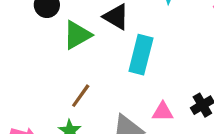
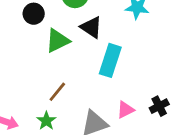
pink triangle: (163, 112) -> (125, 110), turned -30

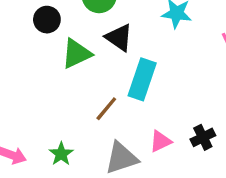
brown line: (57, 92) -> (106, 109), moved

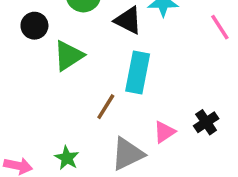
black triangle: (119, 38) -> (128, 20), moved

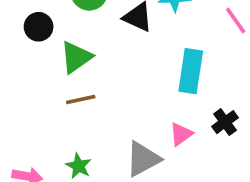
cyan rectangle: (138, 73) -> (191, 71), moved
brown line: (106, 107) -> (81, 100), moved, turned 48

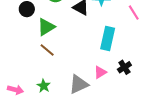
brown line: (81, 100) -> (47, 50), turned 49

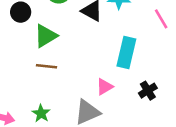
brown line: (47, 50) -> (46, 66), turned -35
pink triangle: (100, 72) -> (105, 87), moved

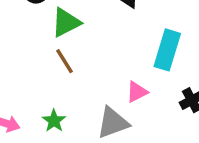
brown line: (46, 66) -> (65, 61), turned 48

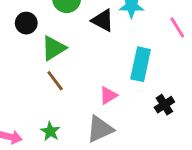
pink triangle: (137, 92) -> (108, 95), moved

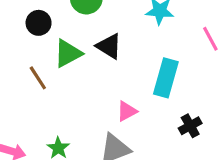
black triangle: (103, 20) -> (109, 46), moved
brown line: (55, 81) -> (38, 78), moved

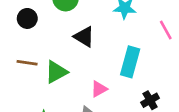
green triangle: (68, 53) -> (56, 72), moved
brown line: (38, 78) -> (27, 63), turned -48

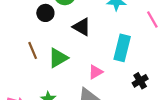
black circle: (27, 18) -> (45, 13), moved
brown line: (27, 63) -> (33, 50), turned 60

